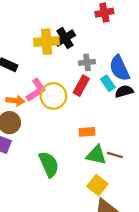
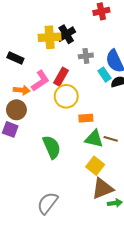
red rectangle: (81, 86) -> (61, 77), moved
yellow circle: (53, 96) -> (66, 96), moved

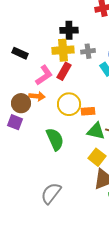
black cross: (66, 34) -> (69, 30), turned 30
yellow cross: (50, 37) -> (63, 50), moved
orange arrow: (22, 90) -> (37, 96), moved
yellow circle: (66, 96) -> (69, 104), moved

